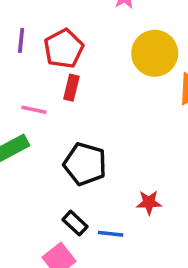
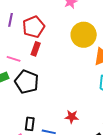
black pentagon: (85, 164) -> (27, 82), moved
black rectangle: (75, 223) -> (30, 124), turned 48

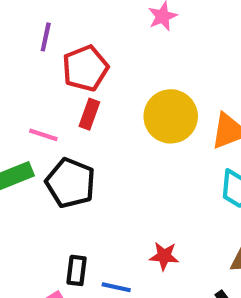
purple line: (11, 20) -> (46, 37), moved
yellow circle: (84, 35) -> (171, 116), moved

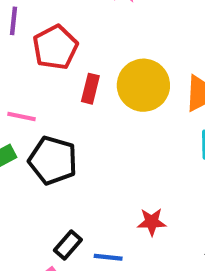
red rectangle: (89, 114) -> (90, 89), moved
black rectangle: (77, 270) -> (68, 245), turned 40

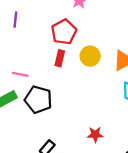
red pentagon: (55, 47) -> (64, 32), moved
yellow circle: (143, 85) -> (90, 56), size x0.7

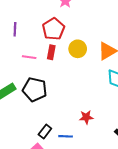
purple line: (15, 20) -> (15, 29), moved
pink line: (20, 74) -> (29, 57), moved

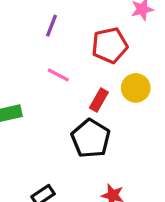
red rectangle: (51, 52) -> (99, 100), moved
black pentagon: (35, 89) -> (91, 138), moved

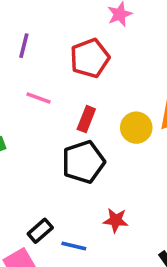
yellow circle: (136, 88) -> (136, 128), moved
black pentagon: (91, 138) -> (83, 162), turned 30

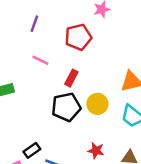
yellow circle: (136, 128) -> (97, 104), moved
red star: (116, 220) -> (96, 151), moved

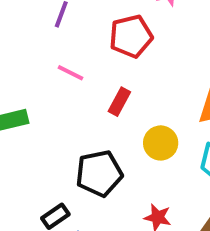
black pentagon: (66, 107) -> (99, 173), moved

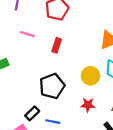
yellow circle: (161, 143) -> (90, 76), moved

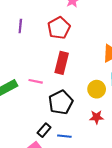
pink line: (27, 34) -> (36, 81), moved
red rectangle: (57, 45) -> (62, 63), size x1.5

